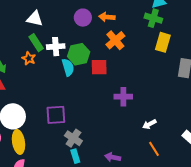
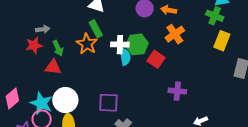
white cross: (56, 47) -> (120, 45), moved
orange star: (29, 58) -> (87, 44), size x1.5
red square: (99, 67) -> (156, 59), turned 30

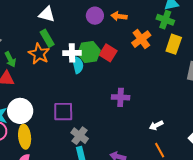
orange cross: (175, 34) -> (141, 39), moved
red square: (156, 59) -> (108, 53), moved
purple cross: (177, 91) -> (121, 97), moved

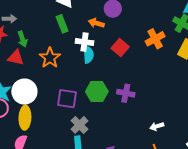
orange arrow: (119, 16) -> (96, 23), moved
green hexagon: (89, 52) -> (97, 91), moved
orange star: (39, 54) -> (50, 58), moved

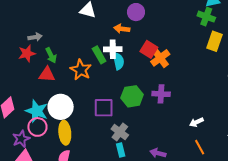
green rectangle: (62, 24) -> (99, 55), moved
orange cross: (155, 39) -> (160, 58), moved

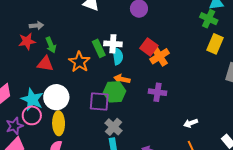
orange arrow: (122, 29) -> (122, 79), moved
green hexagon: (132, 96) -> (115, 92), moved

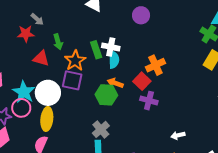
gray arrow: (36, 26) -> (37, 19), turned 40
green arrow: (51, 45) -> (58, 42), moved
red square: (149, 47) -> (142, 81), moved
purple square: (99, 101) -> (72, 80), moved

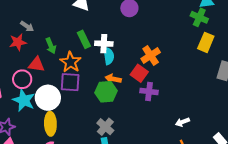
green rectangle: (96, 50) -> (84, 39), moved
pink circle: (21, 108) -> (22, 79), moved

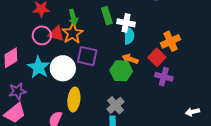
orange star: (70, 62) -> (73, 33), moved
pink circle: (22, 79) -> (42, 35), moved
yellow ellipse: (50, 124) -> (74, 99), moved

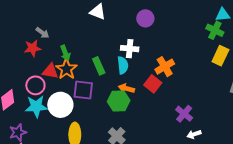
green rectangle: (107, 16) -> (99, 66), moved
white cross: (126, 23) -> (130, 49), moved
pink circle: (42, 35) -> (35, 85), moved
cyan star: (39, 67) -> (36, 106), turned -30
purple cross: (164, 77) -> (184, 114), moved, turned 30

